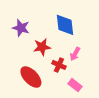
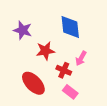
pink rectangle: (75, 85) -> (70, 92), moved

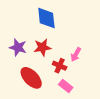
blue diamond: (70, 27) -> (46, 18), moved
purple star: (23, 30) -> (18, 47), moved

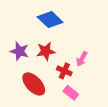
blue diamond: (46, 18) -> (50, 20), turned -40

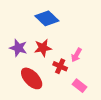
pink rectangle: (71, 93) -> (79, 86), moved

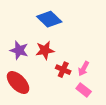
pink arrow: (76, 55) -> (84, 69), moved
red ellipse: (32, 78) -> (18, 83), moved

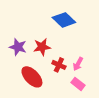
blue diamond: (49, 19) -> (64, 20), moved
red ellipse: (18, 83) -> (32, 77), moved

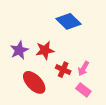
purple star: (18, 47) -> (19, 50), turned 30

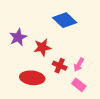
purple star: (19, 50) -> (18, 37), moved
red ellipse: (34, 82) -> (32, 78), turned -40

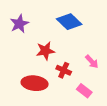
purple star: (18, 37) -> (19, 24), moved
pink arrow: (79, 65) -> (92, 62), moved, turned -72

